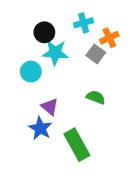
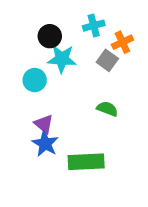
purple triangle: (50, 107) -> (44, 124), moved
green rectangle: (77, 145) -> (86, 162), turned -64

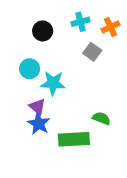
orange cross: (122, 42) -> (110, 27), moved
cyan star: (62, 59) -> (53, 83), moved
green semicircle: (107, 109) -> (101, 118), moved

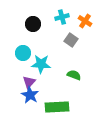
orange cross: (110, 27) -> (85, 21), turned -32
purple triangle: (37, 107) -> (29, 82), turned 32
green semicircle: (101, 118) -> (74, 75), moved

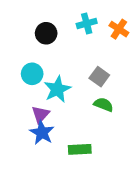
gray square: (71, 40) -> (99, 77), moved
cyan star: (41, 64) -> (57, 89), turned -30
green rectangle: (57, 107) -> (80, 149), size x0.7

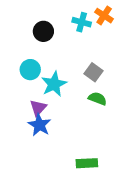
cyan cross: (87, 23) -> (82, 22), turned 30
orange cross: (119, 29) -> (104, 16), moved
green rectangle: (80, 149) -> (87, 163), moved

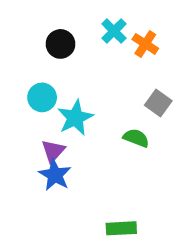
orange cross: (104, 16) -> (145, 44), moved
cyan cross: (82, 22) -> (114, 31), turned 30
gray square: (93, 72) -> (158, 103), moved

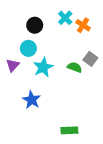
cyan circle: (42, 97) -> (28, 48), moved
green semicircle: (136, 138) -> (75, 67), moved
purple triangle: (53, 151) -> (13, 65), moved

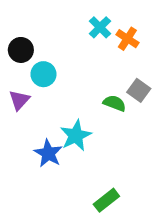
black circle: (35, 25) -> (21, 50), moved
cyan star: (43, 67) -> (76, 136), moved
green rectangle: (69, 130) -> (106, 200), turned -35

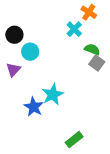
cyan cross: (100, 27) -> (74, 29), moved
orange cross: (127, 39) -> (89, 12), moved
green semicircle: (115, 103) -> (92, 49), moved

